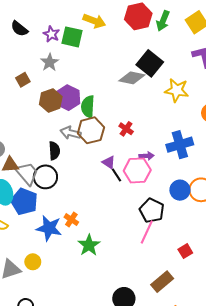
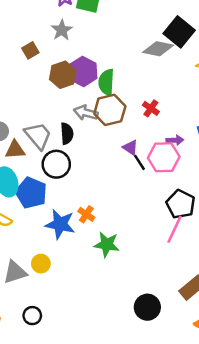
gray trapezoid: (27, 173) -> (38, 136), moved
green star: (89, 245) -> (107, 244), turned -30

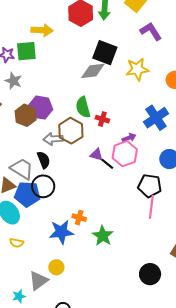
green semicircle: (106, 82) -> (83, 107), moved
blue pentagon: (31, 193) -> (27, 194), moved
green star: (107, 244) -> (103, 236), turned -30

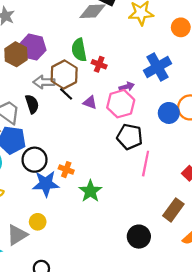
black line: (107, 164) -> (66, 94), moved
black circle: (43, 186) -> (35, 160), moved
black pentagon: (150, 186) -> (130, 137), moved

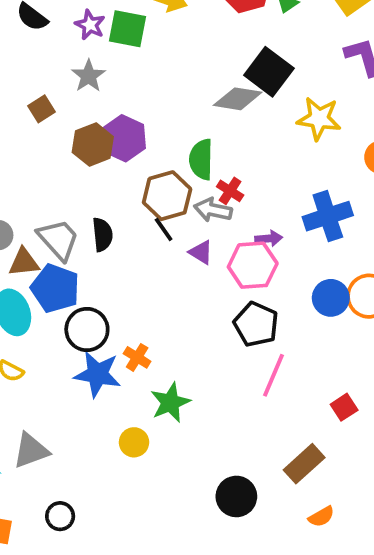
gray arrow: (44, 82) -> (213, 210), moved
yellow circle: (38, 222) -> (134, 442), moved

